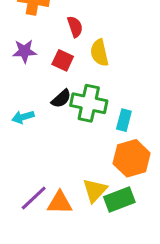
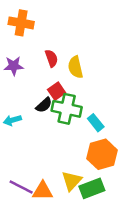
red semicircle: (75, 27) -> (51, 58), moved
red square: (63, 60) -> (57, 91), moved, turned 30
cyan rectangle: (124, 120) -> (96, 123), turned -54
purple line: (34, 198) -> (21, 187), turned 70

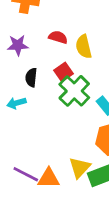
red semicircle: (51, 58) -> (58, 37), turned -54
black semicircle: (44, 105) -> (31, 77), moved, turned 138
green cross: (67, 109) -> (74, 91), turned 32

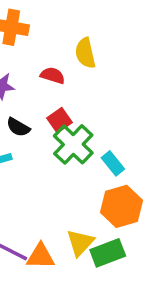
yellow semicircle: (84, 47) -> (85, 53), moved
black semicircle: (31, 77) -> (18, 127), turned -66

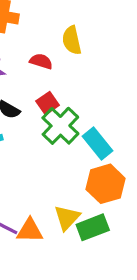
cyan rectangle: (113, 163) -> (98, 144), size x1.4

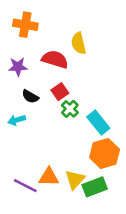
red semicircle: (41, 61) -> (55, 59), size x1.5
green cross: (60, 126) -> (70, 109), size x0.6
orange triangle: (30, 231) -> (49, 177), moved

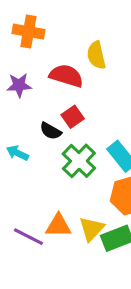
black semicircle: (30, 96) -> (51, 131), moved
green cross: (70, 109) -> (79, 161), moved, size x1.5
cyan arrow: (17, 120) -> (17, 153), turned 42

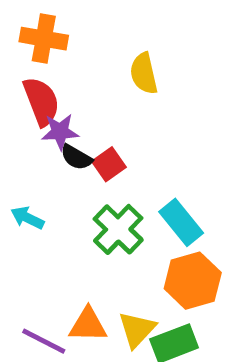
red semicircle: (66, 76) -> (41, 101), moved, turned 52
purple star: (19, 85) -> (60, 132), moved
black semicircle: (51, 131) -> (76, 157), moved

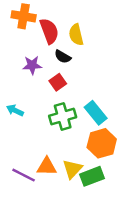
red semicircle: (41, 101) -> (49, 31), moved
black semicircle: (76, 157) -> (63, 57), moved
green cross: (118, 229) -> (63, 116), turned 30

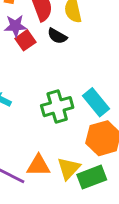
purple star: (32, 65) -> (15, 26), moved
red square: (58, 82) -> (25, 40), moved

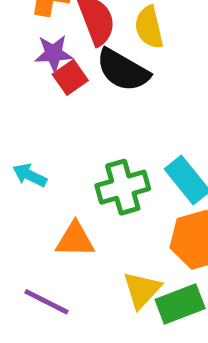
black semicircle: (57, 36) -> (123, 70), size x1.6
orange triangle: (38, 166) -> (75, 240), moved

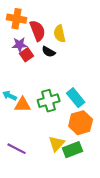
black semicircle: (123, 70) -> (49, 52), size x0.6
orange triangle: (75, 240) -> (23, 105), moved

